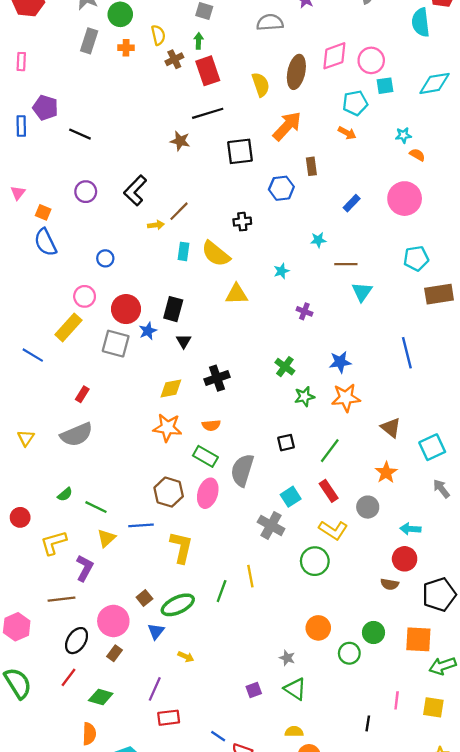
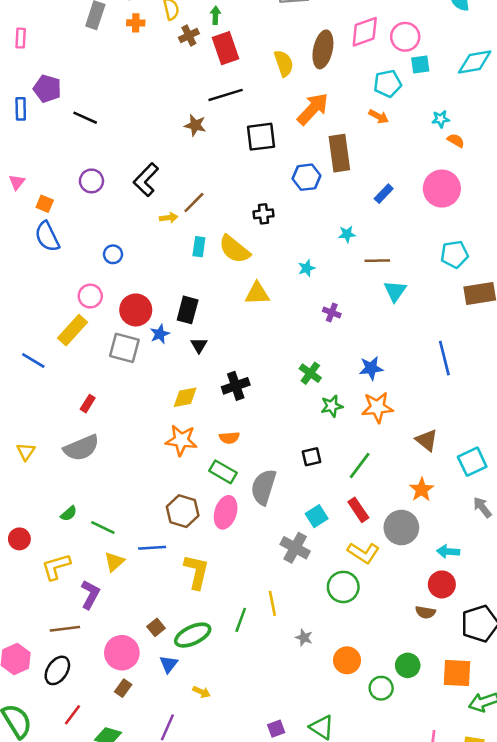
brown rectangle: (311, 166) -> (339, 153), size x1.8
gray circle: (368, 507) -> (401, 528), size x1.4
black ellipse: (77, 641) -> (57, 670), moved
gray star: (287, 658) -> (304, 638), moved

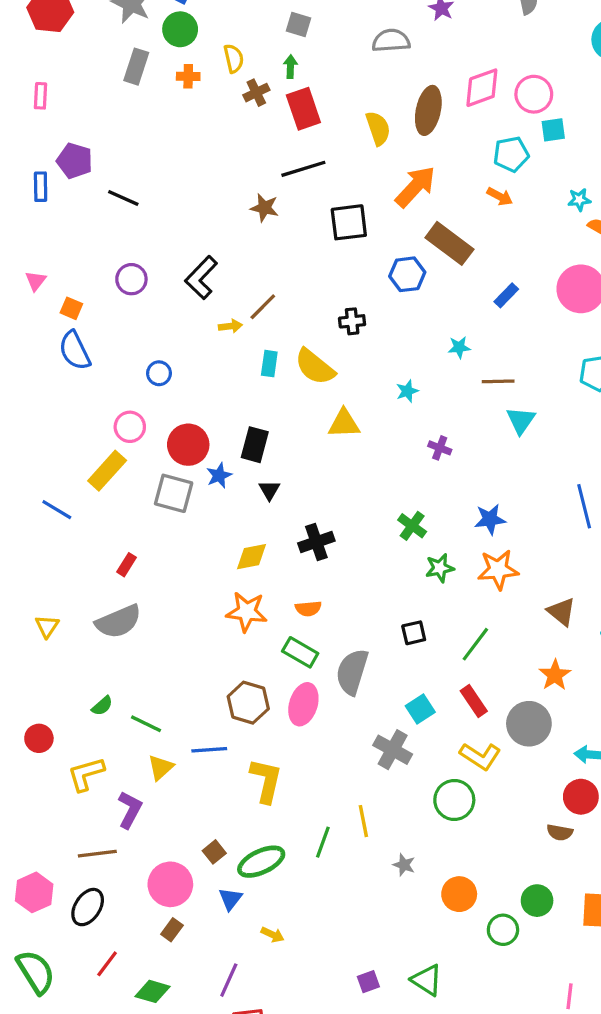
brown rectangle: (339, 153) -> (449, 243), turned -45

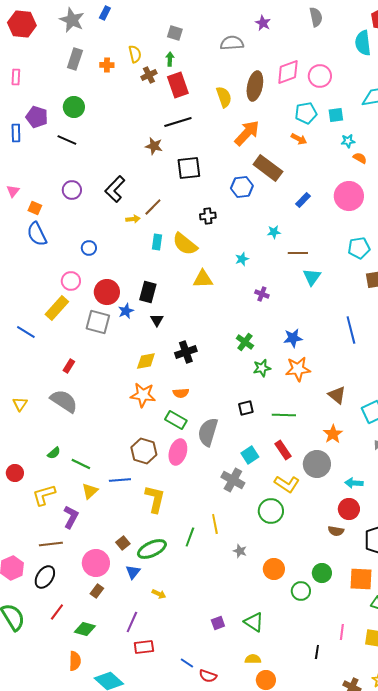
green circle: (180, 29) -> (74, 107), moved
cyan square: (553, 130) -> (336, 115), moved
black square: (349, 222) -> (189, 168), moved
gray semicircle: (118, 621) -> (64, 401), turned -124
green line: (475, 644) -> (284, 415), turned 55

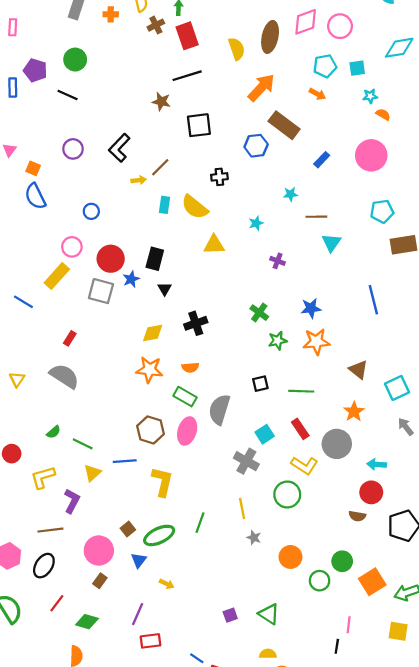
yellow line: (215, 524) -> (242, 509), moved
orange square: (361, 579) -> (372, 582), moved, turned -35
pink line: (342, 632) -> (349, 625), moved

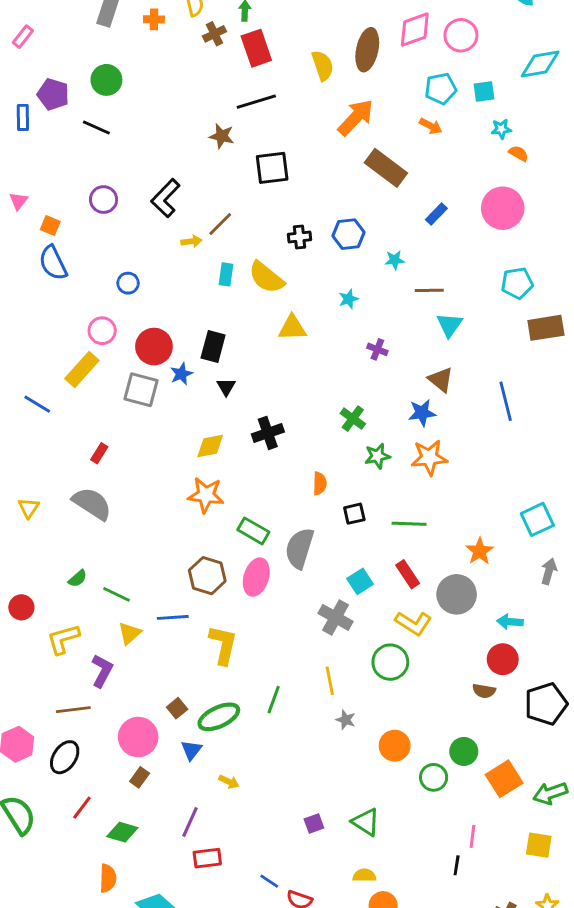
pink rectangle: (13, 27) -> (23, 37), turned 35
blue hexagon: (256, 146) -> (349, 234), moved
orange semicircle: (190, 367) -> (320, 483), moved, turned -84
brown triangle: (358, 370) -> (441, 380), moved
gray arrow: (406, 427) -> (549, 571), turned 54

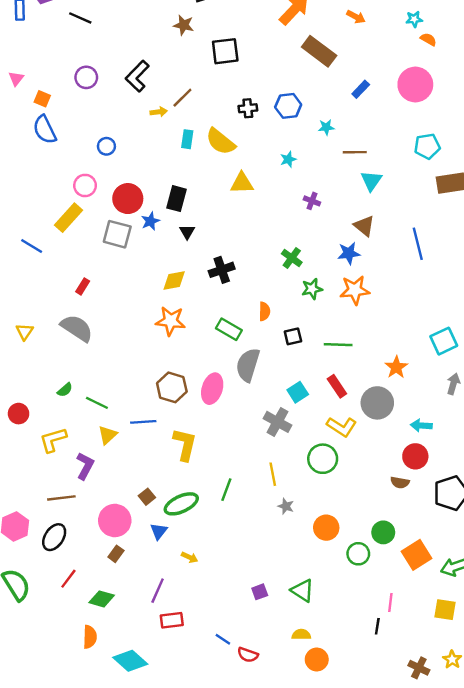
green rectangle: (253, 531) -> (229, 329), moved

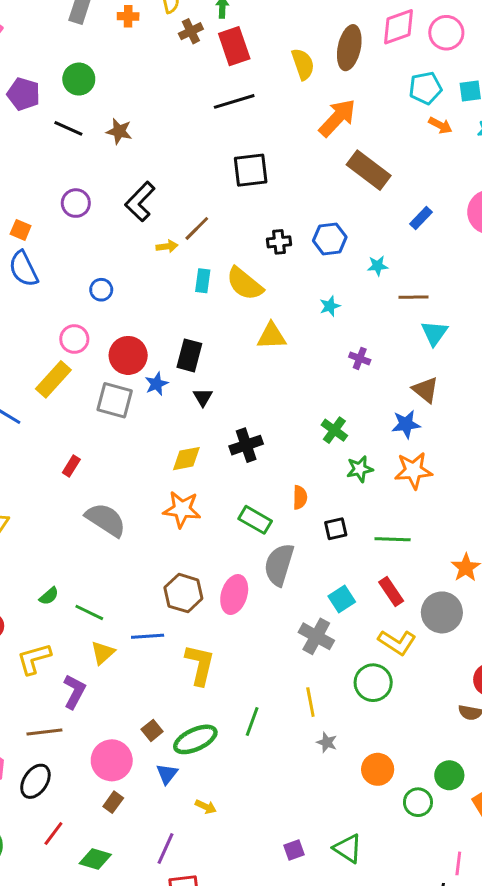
orange arrow: (356, 17) -> (440, 125), moved
brown star: (184, 25) -> (119, 131), moved
gray semicircle: (77, 328) -> (106, 520), moved

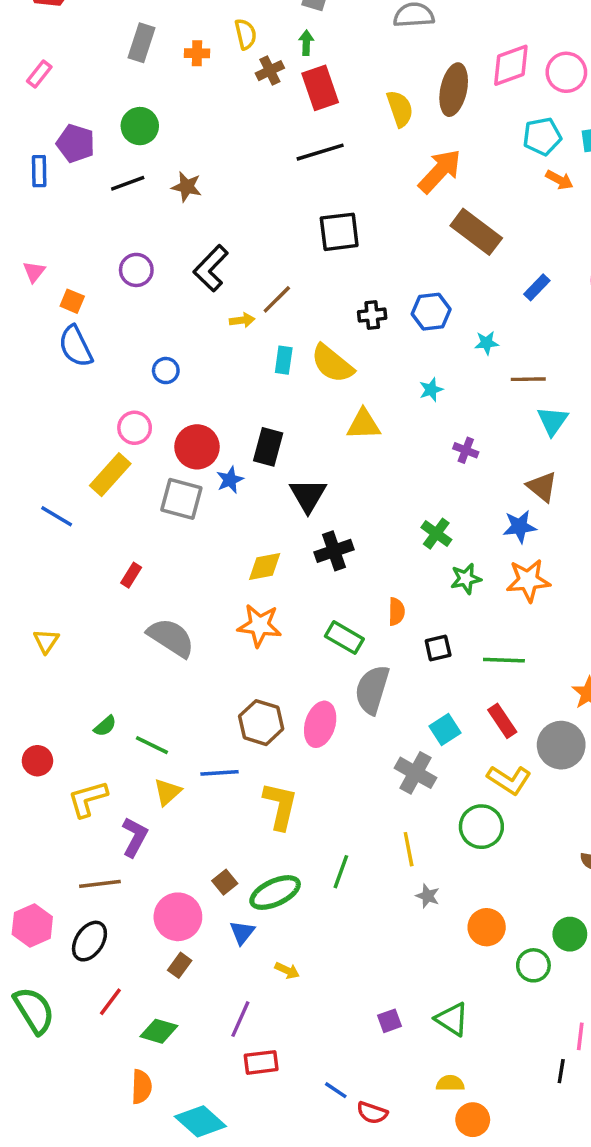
black line: (68, 128) -> (128, 183), turned -44
black triangle: (203, 397) -> (308, 495), moved, size x1.6

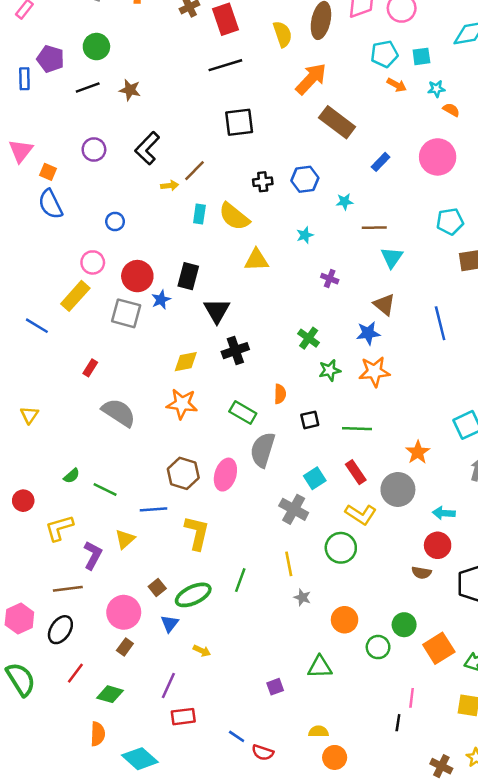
pink triangle: (34, 272) -> (21, 151), size x1.5
yellow triangle: (168, 792) -> (125, 539), moved
green triangle: (452, 1019) -> (320, 667), moved, turned -35

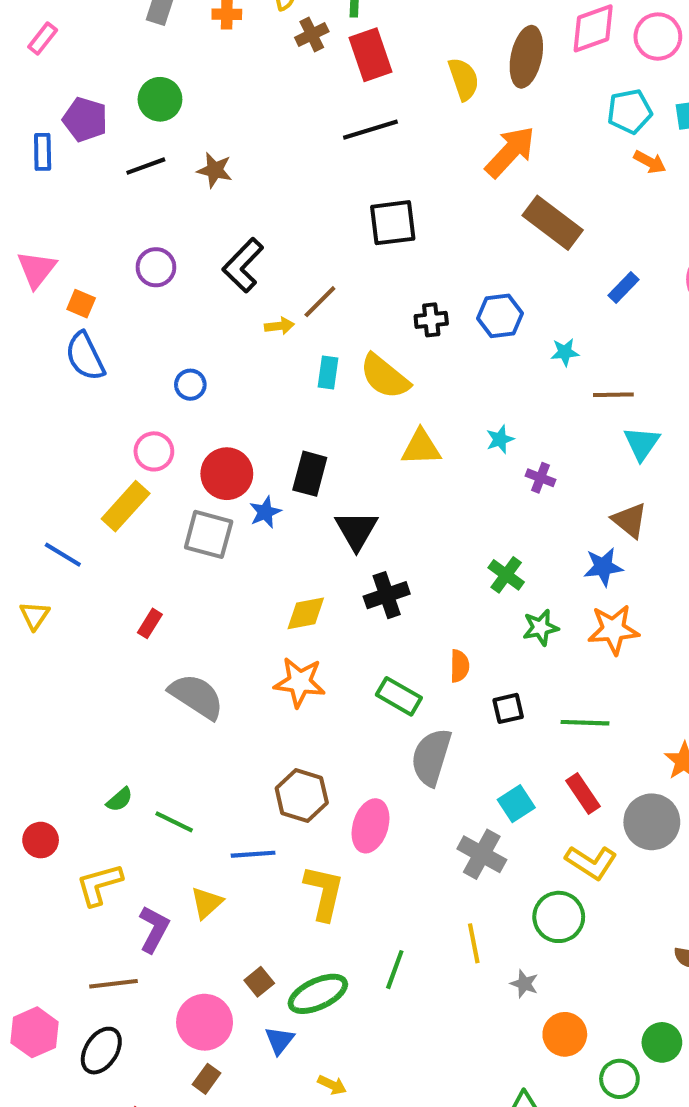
cyan star: (305, 235) -> (500, 439), moved
yellow triangle: (29, 415) -> (35, 615), moved
pink ellipse: (225, 475) -> (370, 826), moved
gray star: (302, 597) -> (524, 984), moved

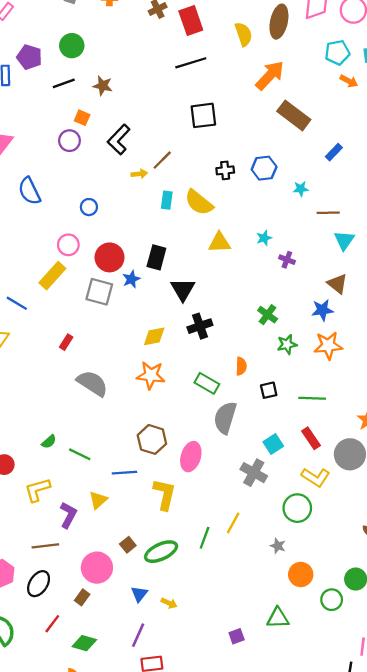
orange square: (81, 304) -> (82, 118), moved
yellow line: (474, 943) -> (233, 523), moved, turned 40
blue triangle: (279, 1040) -> (139, 594), moved
brown rectangle: (207, 1079) -> (82, 597), moved

